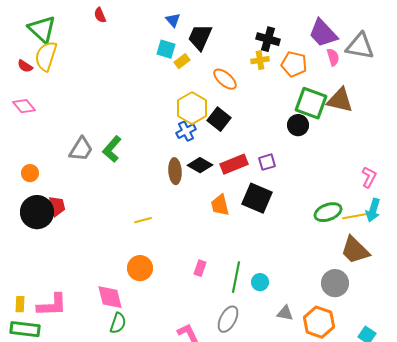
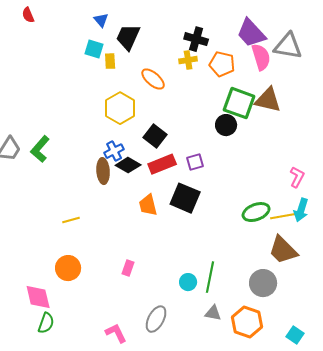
pink semicircle: (333, 57) -> (261, 57), size x1.5
yellow rectangle: (182, 61) -> (110, 61), turned -56
black square: (219, 119) -> (155, 136), moved
blue cross: (186, 131) -> (114, 151), moved
green line: (236, 277) -> (210, 277), moved

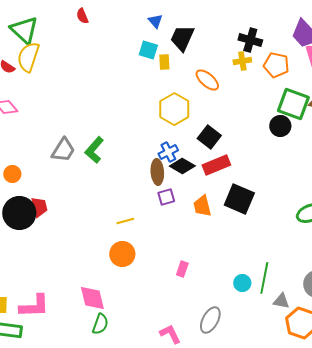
purple square: (195, 162) -> (166, 197), moved
orange circle: (68, 268) -> (122, 254), moved
gray triangle: (213, 313) -> (281, 301), moved

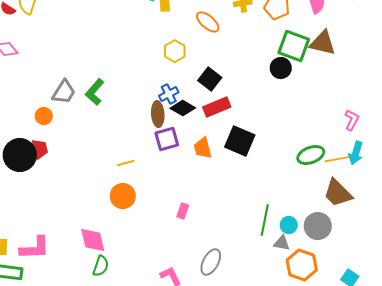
yellow hexagon: (174, 109) -> (175, 51), size x0.7
orange circle: (12, 174) -> (44, 116), moved
purple square: (166, 197) -> (167, 139), size x1.4
cyan circle: (242, 283) -> (289, 225), moved

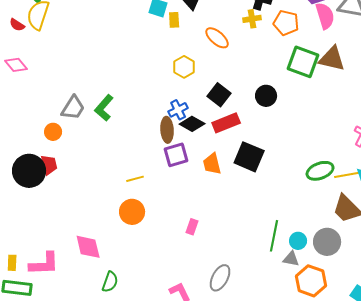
black circle: (281, 68) -> (266, 96), moved
pink diamond: (93, 240) -> (88, 247), moved

